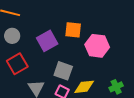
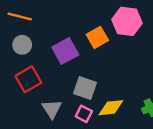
orange square: (73, 30) -> (97, 37), turned -36
pink hexagon: (97, 46) -> (127, 21), moved

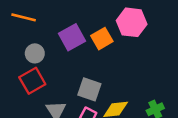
gray circle: (22, 45) -> (35, 53), moved
purple square: (65, 51) -> (72, 37), moved

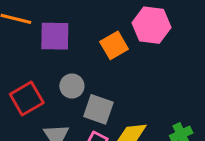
purple square: (72, 37) -> (55, 36), moved, turned 30
gray circle: (35, 53) -> (72, 86), moved

